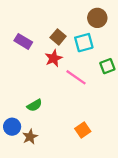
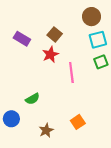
cyan square: (84, 43) -> (98, 40), moved
pink line: (76, 77) -> (71, 72), turned 48
brown star: (30, 137) -> (46, 130), moved

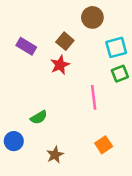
brown circle: (91, 17) -> (92, 17), moved
pink line: (71, 72) -> (94, 97), moved
orange square: (78, 122) -> (104, 145), moved

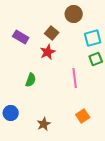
green semicircle: (39, 117) -> (31, 80), moved, turned -40

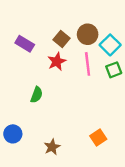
brown circle: (74, 14) -> (88, 34), moved
cyan square: (93, 38) -> (110, 45), turned -30
pink line: (75, 78) -> (88, 64), moved

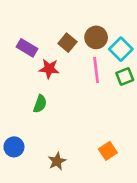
red star: (57, 62) -> (49, 69), moved, turned 30

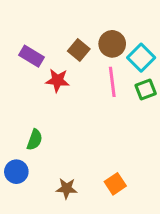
green semicircle: (40, 104) -> (35, 140), moved
orange square: (108, 151) -> (115, 184), moved
brown star: (57, 161) -> (67, 188), turned 30

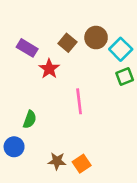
red star: (57, 80) -> (49, 69), turned 30
pink line: (112, 82) -> (79, 101), moved
orange square: (115, 184) -> (82, 164), moved

